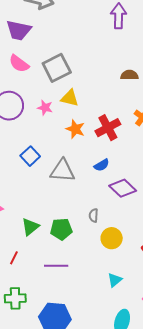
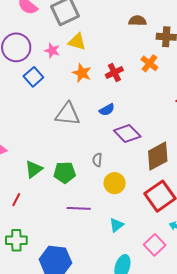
red cross: (108, 128) -> (114, 72), size x0.7
blue square: (30, 156) -> (33, 77), moved
purple line: (56, 266) -> (79, 208), moved

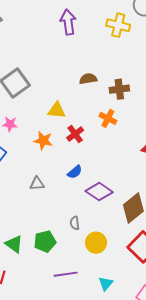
yellow triangle: (77, 42) -> (57, 110), moved
gray triangle: (68, 114) -> (37, 184), size x0.6
green triangle: (34, 169) -> (14, 244), turned -36

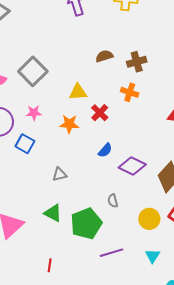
gray triangle: (37, 184) -> (60, 174), moved
green pentagon: (45, 242) -> (86, 224), size x1.4
yellow circle: (96, 243) -> (149, 219), moved
green triangle: (14, 244) -> (53, 213), moved

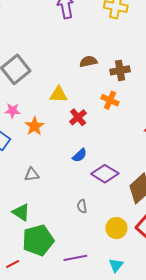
orange star: (69, 124) -> (35, 126), moved, turned 30
green pentagon: (86, 224) -> (38, 240), moved
red line: (50, 265) -> (13, 264), turned 48

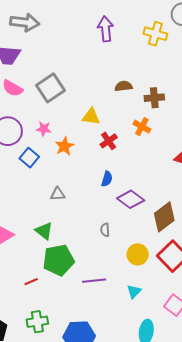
blue semicircle: (80, 155) -> (107, 179), turned -35

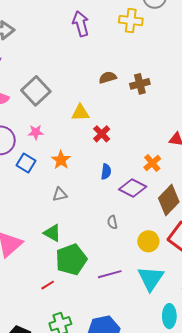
orange cross: (142, 127) -> (152, 163), moved, turned 30
orange star: (64, 146) -> (61, 160), moved
cyan triangle: (134, 291) -> (151, 278), size x1.8

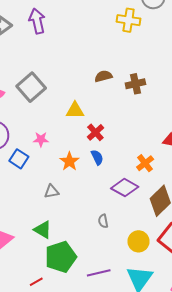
purple arrow: (81, 24) -> (37, 21), moved
pink star: (36, 132) -> (41, 139), moved
orange star: (61, 160) -> (69, 161), moved
blue semicircle: (106, 172) -> (97, 157), moved, turned -35

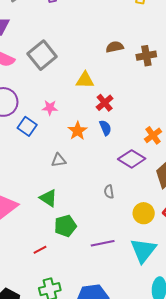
green pentagon: (61, 257) -> (65, 226), size x0.7

